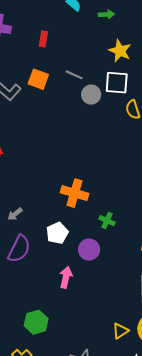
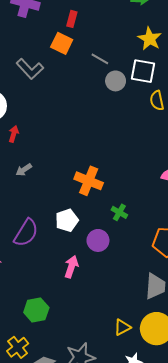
orange square: (38, 79) -> (62, 43), moved
gray arrow: (15, 214) -> (24, 170), moved

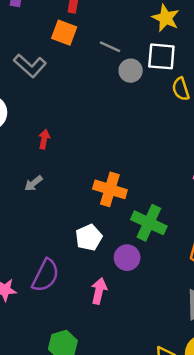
red arrow: (14, 134) -> (44, 139), moved
green cross: (119, 212) -> (149, 223), size x1.8
purple semicircle: (26, 233) -> (46, 275), moved

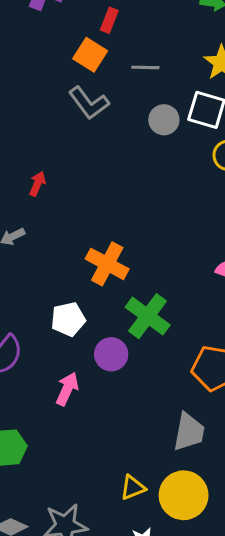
gray line: (110, 47) -> (145, 67), moved, turned -35
gray L-shape: (30, 66) -> (89, 103), moved

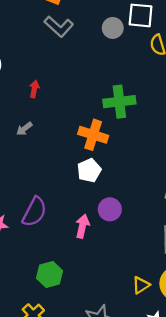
green cross: (148, 316) -> (119, 102), moved, turned -32
white pentagon: (68, 319) -> (89, 170), moved
purple circle: (111, 354) -> (110, 209), moved

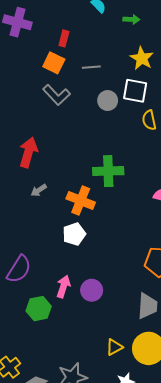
red arrow: (34, 89) -> (28, 152), size x1.8
gray arrow: (24, 129) -> (39, 190), moved
purple circle: (110, 209) -> (92, 290), moved
green hexagon: (50, 275) -> (39, 309), moved

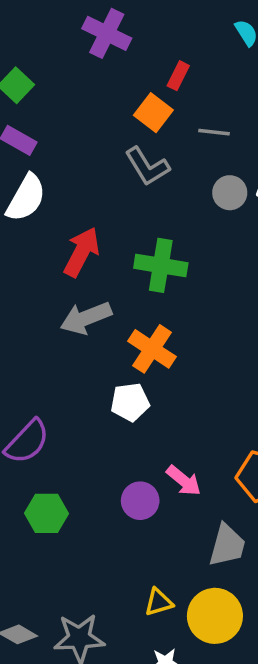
green cross: (108, 171) -> (161, 265), moved
gray arrow: (39, 190) -> (86, 318), size x1.8
pink arrow: (63, 287) -> (184, 481), moved, turned 100

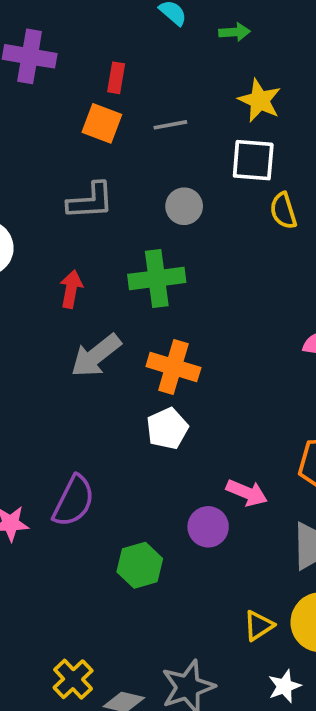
gray L-shape: (147, 166) -> (90, 201), moved, turned -45
gray circle: (230, 193) -> (184, 206), moved
red arrow: (82, 252) -> (71, 289), size x0.7
green hexagon: (47, 513) -> (140, 565), moved

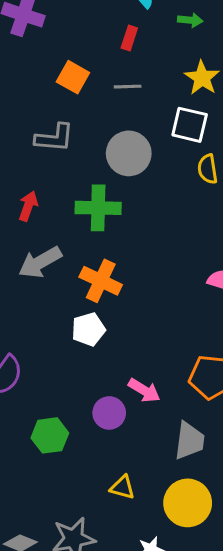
red rectangle: (116, 78) -> (129, 38), moved
gray circle: (184, 206) -> (129, 153), size x1.5
yellow triangle: (259, 626) -> (122, 487), moved, turned 40

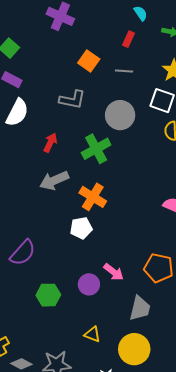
green cross: (98, 208) -> (96, 149), turned -36

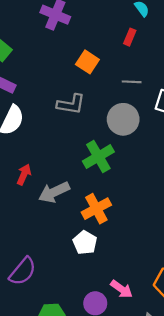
gray line: (124, 71) -> (132, 82), moved
red arrow: (50, 143) -> (24, 174), moved
orange cross: (93, 197) -> (96, 209), turned 32
white pentagon: (81, 228) -> (85, 243), turned -30

